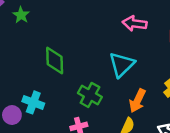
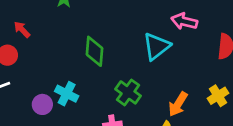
cyan triangle: (122, 65) -> (156, 46), moved

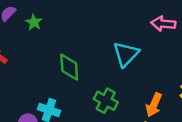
pink arrow: (184, 21) -> (163, 24), moved

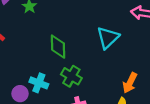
green cross: (106, 101) -> (71, 76), moved

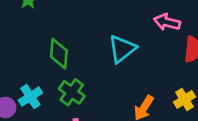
cyan cross: (39, 83) -> (30, 97), turned 30

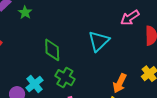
pink arrow: (167, 22) -> (130, 18), turned -42

